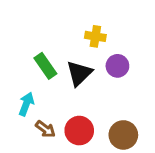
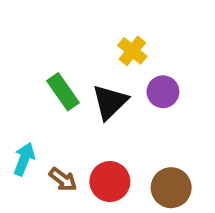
yellow cross: (95, 36) -> (132, 51), turned 30
cyan arrow: (26, 104) -> (24, 159), moved

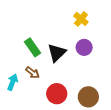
yellow cross: (132, 51) -> (81, 19), moved
brown arrow: (63, 179) -> (33, 73), moved

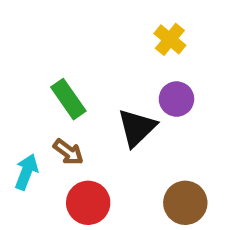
black triangle: (57, 53) -> (137, 128), moved
red circle: (57, 94) -> (88, 203), moved

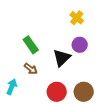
cyan arrow: (26, 172) -> (12, 87), moved
red circle: (88, 203) -> (57, 92), moved

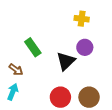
yellow cross: (77, 18) -> (82, 19), turned -32
brown arrow: (31, 69) -> (16, 70), moved

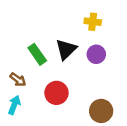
black triangle: (66, 61) -> (66, 49), moved
red circle: (60, 97) -> (56, 93), moved

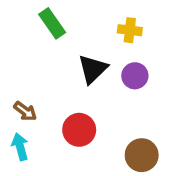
green rectangle: (37, 54) -> (52, 23), moved
cyan arrow: (14, 105) -> (20, 147), turned -36

